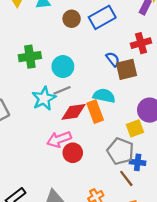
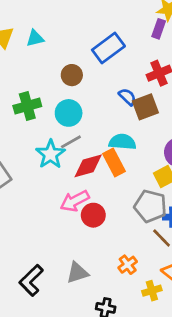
brown circle: (72, 19) -> (72, 75), moved

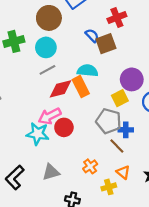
brown circle: (72, 75) -> (49, 18), size x1.5
cyan star: (50, 154) -> (38, 134), moved, turned -30

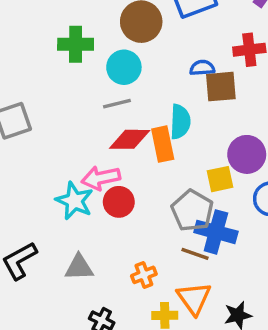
blue semicircle: (92, 36) -> (202, 68), turned -64
cyan semicircle: (88, 71) -> (180, 122), turned 72
blue cross: (126, 130) -> (216, 232), size x1.6
brown line: (117, 146) -> (195, 254), turned -42
orange triangle: (123, 172) -> (194, 298), size x1.5

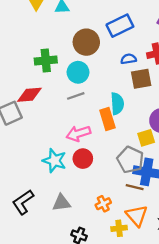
blue semicircle: (202, 68) -> (128, 59), moved
red diamond: (130, 139) -> (29, 95), moved
pink arrow: (101, 178) -> (78, 133), moved

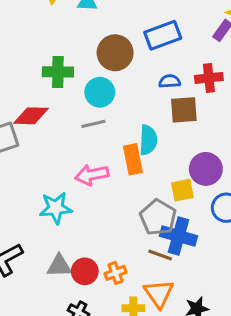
red circle: (83, 159) -> (85, 271), moved
cyan star: (54, 161) -> (56, 208), turned -30

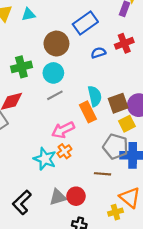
brown square: (184, 110) -> (118, 103), moved
cyan star: (56, 208) -> (45, 159), turned -30
brown line: (160, 255) -> (103, 174), moved
orange cross: (116, 273) -> (64, 151), moved

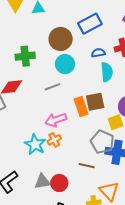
cyan circle: (53, 73) -> (65, 64), moved
cyan semicircle: (95, 96) -> (107, 72), moved
brown square: (118, 103) -> (95, 102), moved

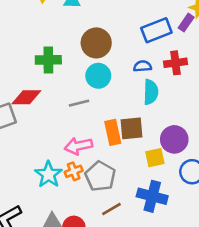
blue rectangle: (90, 24) -> (156, 30), moved
gray pentagon: (102, 142) -> (100, 176), moved
brown line: (87, 166) -> (111, 209), turned -49

